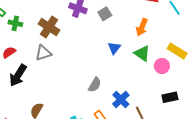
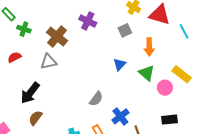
gray square: (105, 14) -> (125, 30), moved
orange arrow: (142, 27) -> (149, 47), turned -30
black arrow: (18, 75) -> (30, 93), moved

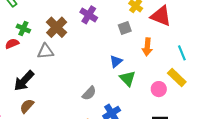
green cross: (24, 29) -> (23, 28), moved
cyan line: (184, 31) -> (182, 53), moved
green triangle: (147, 73) -> (128, 78), moved

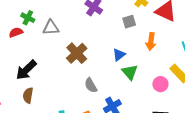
brown cross: (57, 27) -> (77, 53), moved
gray triangle: (46, 51) -> (51, 28), moved
gray semicircle: (89, 93) -> (91, 85), turned 105
brown semicircle: (27, 106) -> (28, 95), turned -35

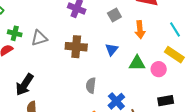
brown cross: (77, 53) -> (76, 47), moved, turned -30
green triangle: (130, 72) -> (137, 63), moved, turned -36
gray semicircle: (91, 85) -> (91, 85), turned 49

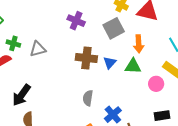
gray square: (114, 15) -> (114, 28), size x1.5
brown cross: (76, 47) -> (86, 58), moved
green triangle: (137, 63) -> (133, 66), moved

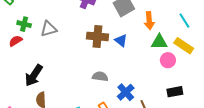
blue triangle: (110, 63) -> (121, 40), turned -32
green triangle: (133, 66) -> (159, 42), moved
gray semicircle: (88, 98) -> (100, 76), turned 91

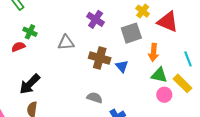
gray triangle: (49, 29) -> (66, 43), moved

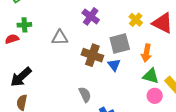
yellow cross: (143, 11) -> (136, 20), moved
green cross: (30, 32) -> (24, 25), turned -32
gray square: (131, 33) -> (120, 43), moved
gray semicircle: (95, 98) -> (85, 95), turned 42

